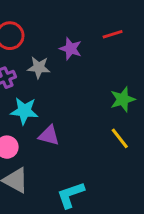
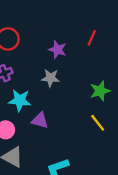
red line: (113, 34) -> (92, 38), turned -49
gray star: (39, 67) -> (50, 78), moved

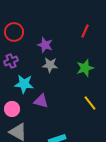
purple star: (58, 50) -> (45, 45), moved
green star: (100, 91) -> (85, 68), moved

